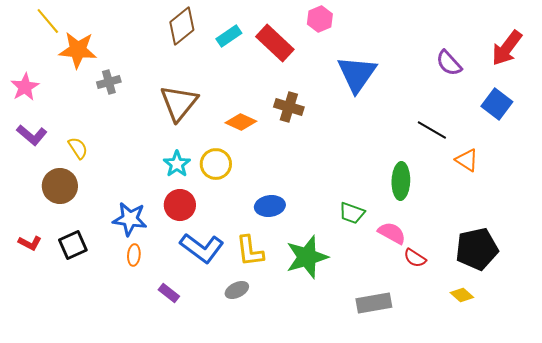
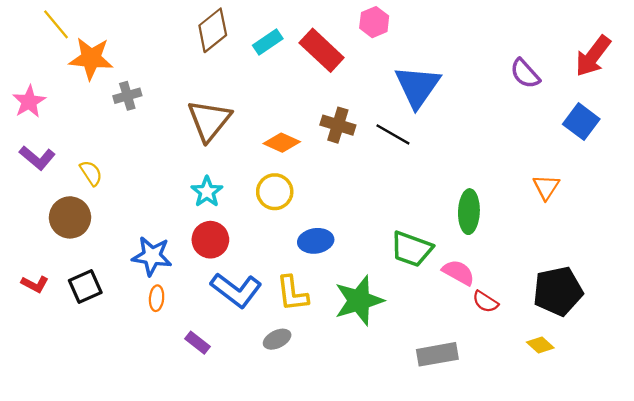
black line: (432, 130) -> (393, 134), moved
orange triangle: (467, 160) -> (546, 187), turned 30
yellow circle: (216, 164) -> (275, 192), moved
green trapezoid: (352, 213) -> (412, 249), size x1.4

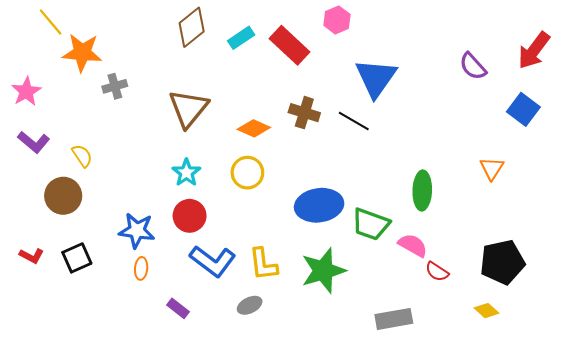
blue ellipse: (316, 241) -> (319, 205), moved, size x1.5

